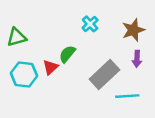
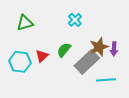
brown star: (133, 30) -> (99, 47), moved
green triangle: (17, 37) -> (25, 23), moved
green semicircle: (67, 54) -> (64, 50), moved

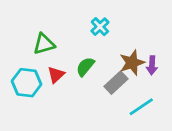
green triangle: (25, 23) -> (44, 44), moved
gray rectangle: (87, 62) -> (116, 83), size x0.7
cyan line: (106, 80) -> (141, 107), turned -30

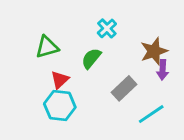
brown star: (132, 63) -> (154, 51), moved
green semicircle: (85, 67) -> (91, 58), moved
cyan hexagon: (27, 83) -> (60, 105), moved

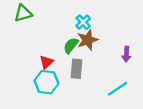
green triangle: (47, 47) -> (23, 13), moved
brown star: (154, 51) -> (88, 40), moved
gray rectangle: (124, 88) -> (76, 69), moved, turned -42

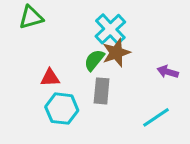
cyan cross: (83, 22) -> (110, 29), size x1.5
purple arrow: (126, 54) -> (168, 72), turned 104
red triangle: (46, 62) -> (50, 78), moved, turned 40

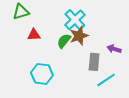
red triangle: (50, 78) -> (34, 35), moved
gray rectangle: (102, 91) -> (94, 62), moved

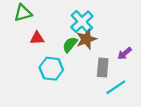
purple arrow: (114, 49) -> (125, 53), turned -56
cyan hexagon: (42, 74) -> (51, 69), moved

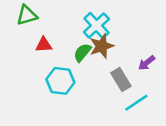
gray rectangle: (103, 68) -> (121, 80), turned -36

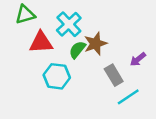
cyan cross: (96, 26) -> (69, 24), moved
red triangle: (44, 45) -> (41, 42), size x1.5

